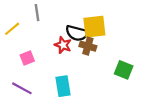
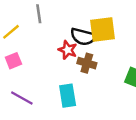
brown cross: (88, 46) -> (87, 63), moved
pink square: (27, 58) -> (13, 61), moved

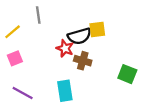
yellow square: (103, 29) -> (97, 29), size x0.7
black semicircle: (83, 37) -> (79, 36), turned -30

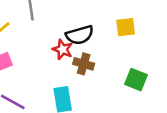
yellow square: (97, 29) -> (126, 27), moved

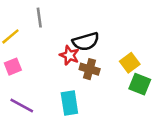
yellow square: (126, 27) -> (130, 63), moved, turned -30

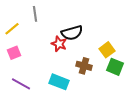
brown cross: (90, 69) -> (84, 66), moved
cyan rectangle: (69, 103) -> (59, 82), turned -60

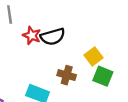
red star: (59, 44) -> (32, 35), moved

